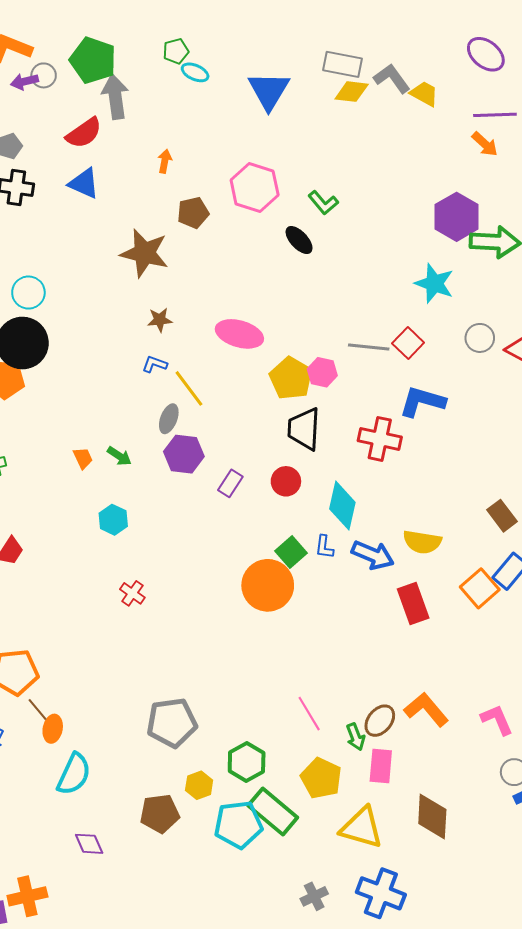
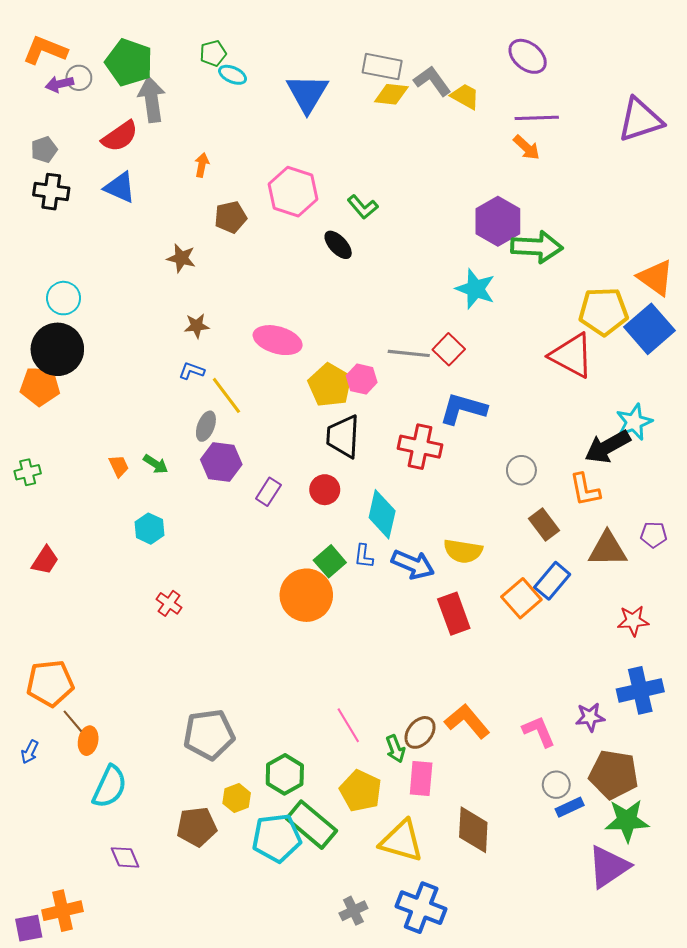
brown star: (145, 253) -> (181, 258), size x0.6
gray circle: (480, 338) -> (521, 470), moved

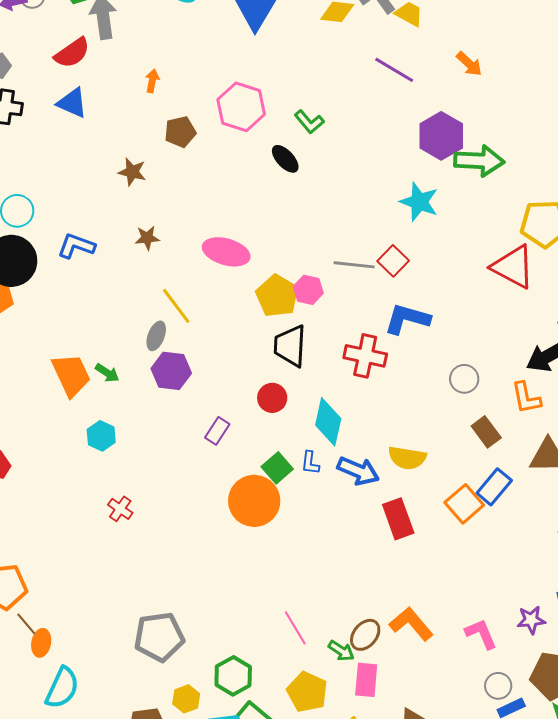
purple line: (537, 118) -> (394, 70), moved, turned 33
blue L-shape: (192, 371) -> (76, 246), moved, size x1.5
orange trapezoid: (119, 466) -> (71, 375), size x2.0
purple rectangle: (268, 492) -> (217, 431), moved
green arrow: (395, 749) -> (341, 651), turned -36

